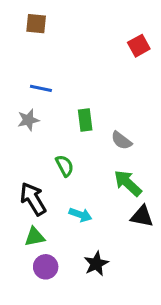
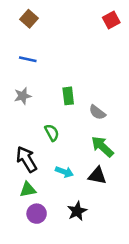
brown square: (36, 24) -> (29, 19), turned 36
red square: (139, 46) -> (111, 20), moved
blue line: (41, 88) -> (28, 59), moved
black triangle: (142, 216) -> (97, 176), moved

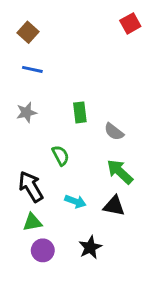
brown square: (29, 19) -> (28, 32), moved

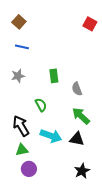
red square: (130, 23) -> (90, 24), moved, turned -32
gray semicircle: (114, 132) -> (77, 89), turned 32
cyan arrow: (75, 201) -> (51, 136), size x1.5
black star: (90, 247) -> (82, 171), moved

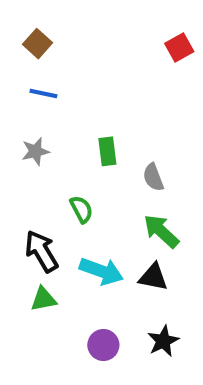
red square: (90, 24) -> (179, 48), turned 32
purple circle: (29, 169) -> (103, 345), moved

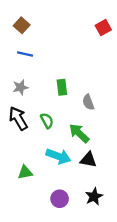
green arrow: (161, 231) -> (79, 133), moved
black arrow: (41, 251) -> (18, 118), moved

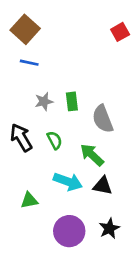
brown square: (22, 25) -> (25, 29), size x1.5
gray star: (21, 87) -> (44, 101), moved
gray semicircle: (88, 102) -> (103, 119), size x1.5
purple circle: (60, 199) -> (69, 231), size x1.5

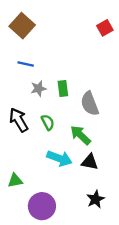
blue line: (29, 63) -> (26, 64), moved
green triangle: (29, 200) -> (15, 181), moved
purple circle: (69, 231) -> (42, 206), moved

